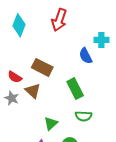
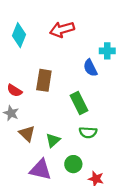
red arrow: (59, 20) -> (62, 29), turned 55
brown rectangle: (42, 67) -> (44, 80), turned 72
brown triangle: (33, 91) -> (27, 134), moved

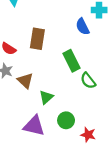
green semicircle: (88, 132) -> (88, 81), moved, turned 49
brown triangle: (27, 134) -> (25, 81), moved

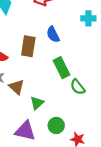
blue semicircle: (83, 27) -> (53, 34), moved

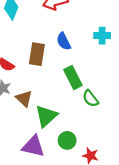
cyan cross: (88, 18) -> (102, 36), moved
green triangle: (37, 103) -> (46, 116), size x1.5

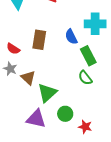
cyan cross: (102, 36) -> (95, 24), size x1.5
blue semicircle: (64, 41) -> (71, 37), moved
green rectangle: (73, 78) -> (88, 56), moved

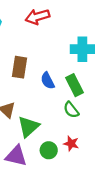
blue semicircle: (71, 37) -> (48, 81), moved
red star: (85, 127) -> (71, 144), moved

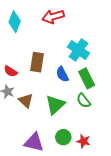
cyan cross: (82, 49) -> (78, 50), moved, turned 35
green triangle: (28, 127) -> (55, 105), moved
red star: (71, 144) -> (84, 141), moved

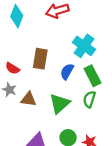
blue semicircle: (62, 74) -> (67, 72), turned 56
brown triangle: (26, 101) -> (29, 99), turned -35
green semicircle: (84, 101) -> (89, 99), turned 56

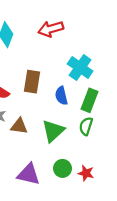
blue semicircle: (67, 72) -> (61, 96), turned -42
green rectangle: (93, 76) -> (89, 100), turned 48

